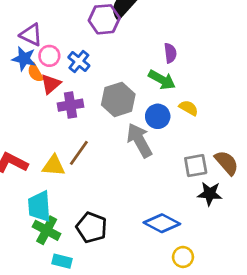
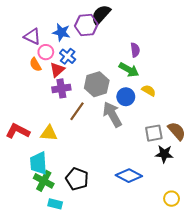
blue star: (24, 59) -> (61, 32), moved
red triangle: (51, 84) -> (57, 70), moved
brown line: (79, 153) -> (77, 111), moved
yellow circle: (183, 257) -> (172, 199), moved

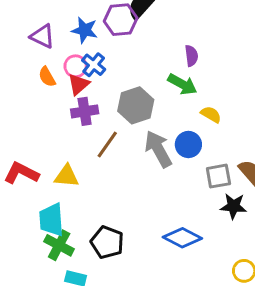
pink circle: (46, 52) -> (76, 66), moved
blue circle: (126, 97) -> (188, 144), moved

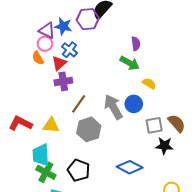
purple triangle: (42, 36) -> (47, 30), moved
pink circle: (76, 66) -> (45, 44), moved
gray hexagon: (136, 105) -> (89, 129), moved

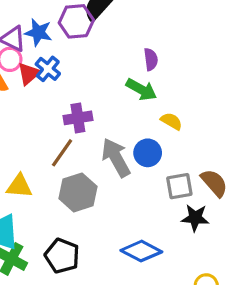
red triangle: (59, 63) -> (29, 74), moved
purple cross: (63, 81) -> (78, 118), moved

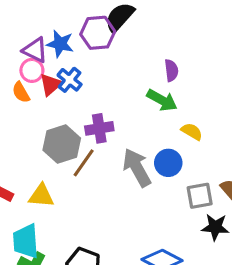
gray hexagon: (78, 192) -> (62, 144), moved

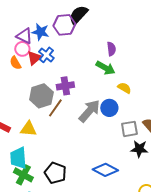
gray arrow: (137, 168) -> (89, 111), turned 70

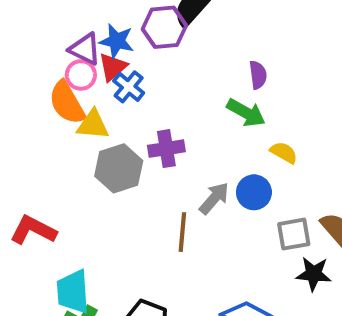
red triangle: (34, 58) -> (113, 67), moved
orange semicircle: (15, 63) -> (67, 103), size x1.6
brown line: (55, 108) -> (182, 232), moved, turned -30
gray arrow: (89, 111) -> (214, 198), size x0.7
yellow triangle: (28, 129) -> (93, 125), moved

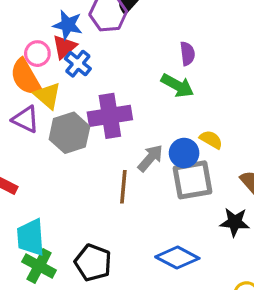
purple triangle: (85, 49) -> (26, 119), moved
yellow triangle: (93, 125) -> (48, 96), turned 36
purple cross: (166, 149) -> (110, 116), size x1.4
yellow semicircle: (284, 153) -> (211, 140), moved
gray square: (294, 234) -> (193, 180), moved, size x1.4

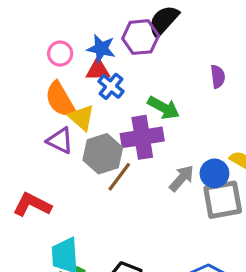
red triangle: (64, 47) -> (98, 70), turned 40
pink circle: (37, 54) -> (60, 54), moved
green arrow: (177, 86) -> (164, 108), moved
brown line: (123, 187) -> (119, 177), moved, turned 32

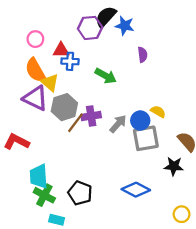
blue star: (101, 49) -> (125, 26), moved
blue cross: (111, 86) -> (70, 61), turned -36
purple cross: (142, 137) -> (91, 116), moved, size x0.7
purple triangle: (60, 141) -> (35, 98), size x1.4

